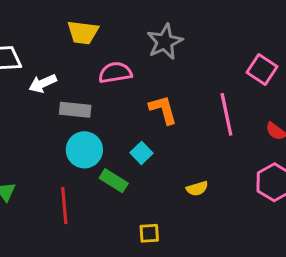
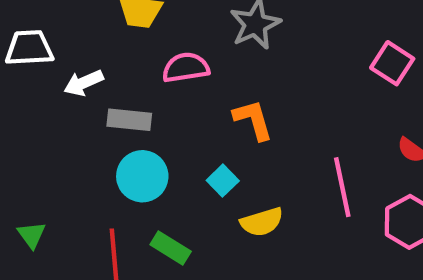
pink line: (226, 114) -> (342, 187), moved
green rectangle: (114, 181) -> (171, 248), moved
yellow semicircle: (197, 188) -> (262, 222), moved, size x1.4

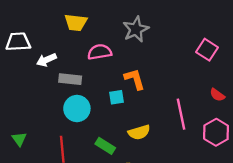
cyan square: (223, 181) -> (117, 97), moved, turned 35
green rectangle: (171, 248) -> (105, 146), moved

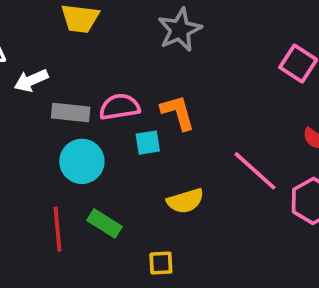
pink semicircle: (100, 52) -> (120, 107), moved
pink line: (181, 114) -> (255, 171), turned -36
green rectangle: (105, 146) -> (104, 223), moved

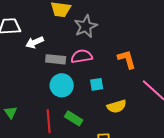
gray star: (180, 30) -> (86, 26), moved
orange L-shape: (178, 112) -> (127, 59), moved
cyan square: (148, 143) -> (97, 84), moved

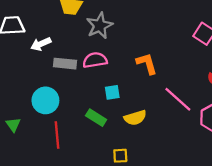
cyan circle: (62, 85) -> (45, 100), moved
green rectangle: (74, 118) -> (96, 118), moved

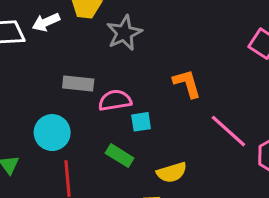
white arrow: (41, 44) -> (46, 22), moved
pink semicircle: (95, 60) -> (115, 100), moved
yellow semicircle: (135, 118) -> (172, 172), moved

